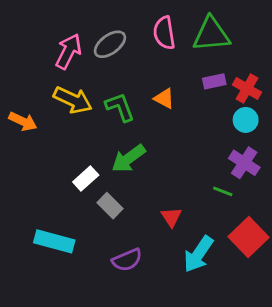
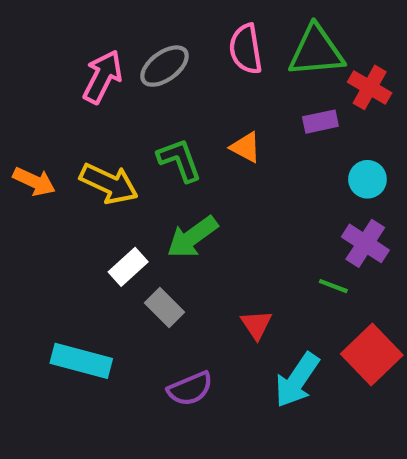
red cross: (247, 89) -> (370, 87), moved
yellow arrow: (73, 100) -> (109, 184), moved

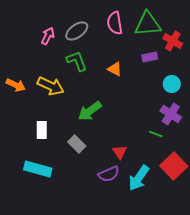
pink arrow: (103, 77) -> (48, 36), size x0.7
green L-shape: (179, 160) -> (77, 61), moved
white rectangle: (128, 267) -> (42, 130), moved, turned -48
purple semicircle: (190, 389) -> (109, 174), moved

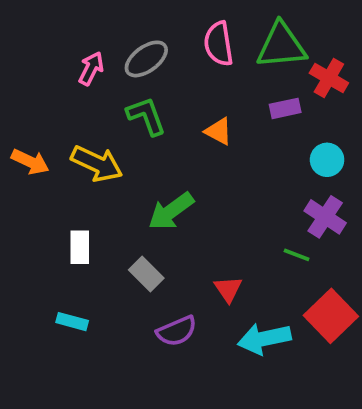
cyan rectangle: (38, 169) -> (72, 322), size x0.6
purple semicircle: (109, 174) -> (177, 331), moved
cyan arrow: (139, 178) -> (264, 339), turned 44

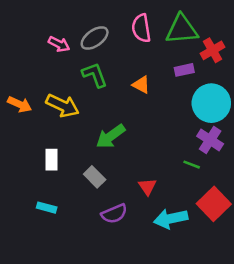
pink arrow: (91, 68) -> (59, 44), turned 90
red cross: (329, 78) -> (213, 50), turned 30
cyan circle: (327, 160) -> (211, 103), size x1.8

